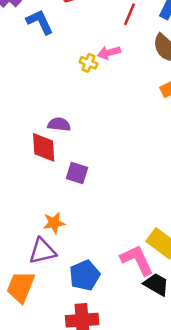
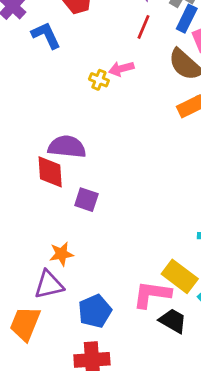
purple semicircle: (59, 124) -> (67, 147), size x1.5
pink L-shape: (137, 260) -> (152, 294), turned -57

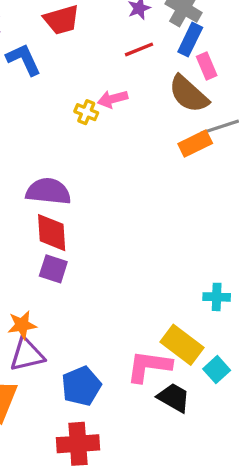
red line: (144, 27) -> (139, 49), turned 45
red diamond: (50, 172) -> (52, 233), moved
purple square: (86, 200) -> (53, 269), moved
orange star: (61, 254) -> (22, 325), moved

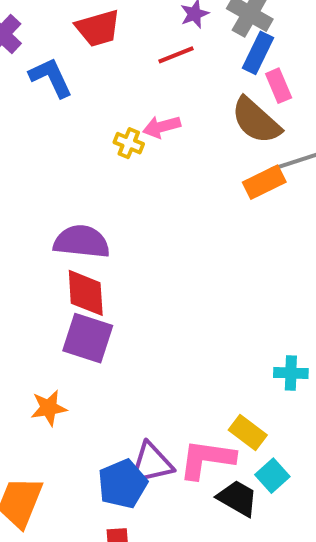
red line: (139, 49) -> (176, 55), moved
purple square: (53, 269) -> (88, 338), size x1.4
yellow rectangle: (182, 345) -> (248, 433), size x0.7
purple triangle: (27, 355) -> (151, 463), moved
cyan square: (217, 370) -> (272, 476), moved

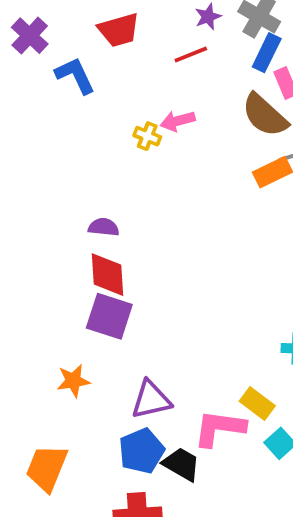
purple semicircle: (82, 242) -> (104, 227), size x0.6
purple triangle: (151, 463) -> (151, 400), moved
black trapezoid: (238, 498) -> (181, 464), moved

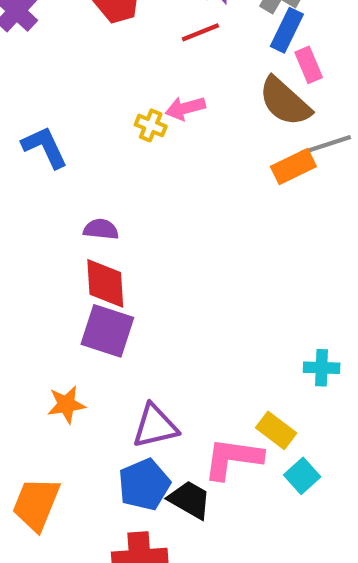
blue L-shape: (75, 75) -> (45, 147), moved

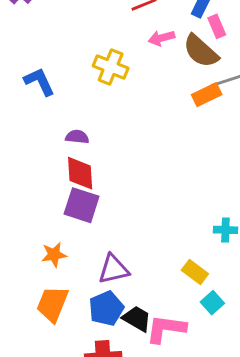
pink arrow: (185, 108) -> (161, 38), moved
yellow cross: (151, 125) -> (111, 67), size x1.6
pink L-shape: (233, 459) -> (166, 329), moved
orange trapezoid: (36, 504) -> (52, 304), moved

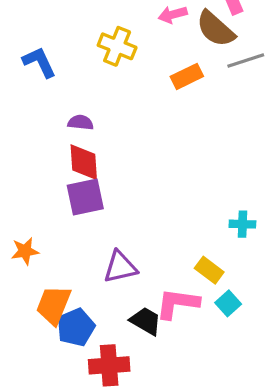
orange rectangle: (207, 95) -> (187, 76), moved
purple square: (82, 205) -> (85, 197), turned -30
orange star: (54, 255) -> (25, 251), moved
blue pentagon: (106, 308) -> (76, 327), moved
pink L-shape: (166, 329) -> (177, 303), moved

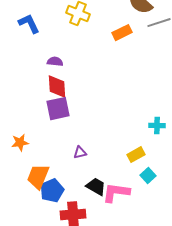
purple triangle: (120, 267) -> (80, 153), size x0.6
yellow rectangle: (209, 270) -> (136, 155), turned -66
pink L-shape: (177, 303) -> (116, 193), moved

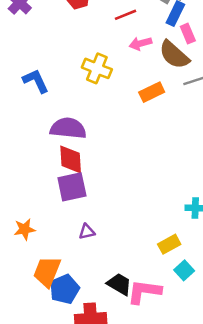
purple semicircle: (55, 62) -> (68, 128), size x1.8
purple triangle: (80, 153) -> (87, 232), moved

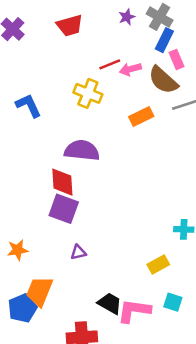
red line: (126, 15) -> (110, 64), moved
purple semicircle: (68, 128) -> (82, 150), moved
purple square: (72, 187) -> (64, 209), turned 32
cyan square: (184, 270) -> (173, 302), moved, turned -30
blue pentagon: (64, 289) -> (22, 308), moved

